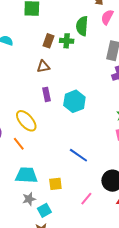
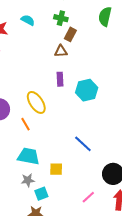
brown rectangle: (48, 41) -> (70, 34), moved
green cross: (67, 41) -> (61, 18), moved
pink line: (86, 199) -> (88, 197), moved

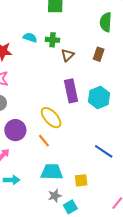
green cross: (61, 18) -> (53, 40), moved
brown rectangle: (70, 34) -> (99, 54), moved
brown triangle: (61, 51) -> (68, 55), moved, turned -32
purple rectangle: (60, 79) -> (71, 91), size x1.6

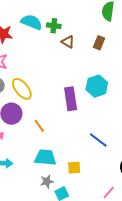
cyan semicircle: (30, 38) -> (32, 22), size x1.5
brown triangle: (68, 55) -> (68, 42), turned -48
purple rectangle: (71, 91) -> (71, 99), moved
yellow ellipse: (51, 118) -> (22, 89), moved

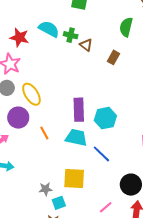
brown triangle: (68, 42) -> (86, 45), moved
cyan hexagon: (97, 86) -> (105, 118), moved
cyan trapezoid: (45, 158) -> (76, 138), moved
yellow square: (74, 168) -> (74, 179), size x1.6

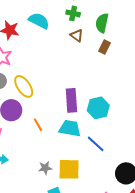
green semicircle: (126, 27) -> (102, 23), moved
green cross: (71, 35) -> (73, 13), moved
gray star: (46, 189) -> (45, 168), moved

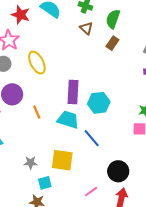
yellow ellipse: (24, 86) -> (37, 63), moved
gray star: (45, 168) -> (31, 163), moved

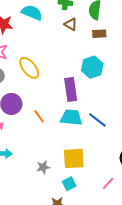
brown rectangle: (112, 43) -> (99, 34), turned 64
cyan hexagon: (99, 103) -> (92, 67), moved
blue line: (92, 138) -> (97, 120), moved
cyan square: (45, 183) -> (69, 184), moved

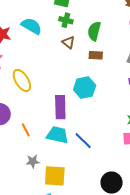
gray star: (43, 167) -> (33, 161), moved

